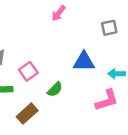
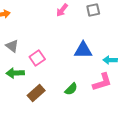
gray square: (109, 28) -> (93, 10), moved
green semicircle: (55, 89) -> (71, 89), moved

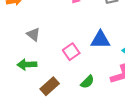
gray triangle: (12, 46) -> (33, 34), moved
pink square: (37, 58) -> (71, 52), moved

